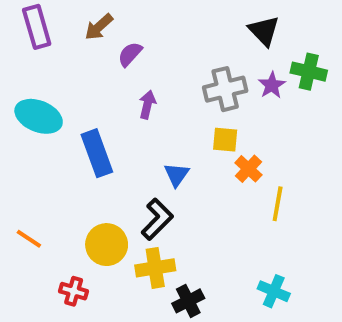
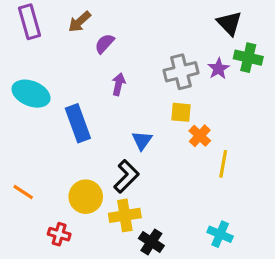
black triangle: (264, 31) -> (229, 23), moved
black cross: (188, 301) -> (151, 242), turned -30

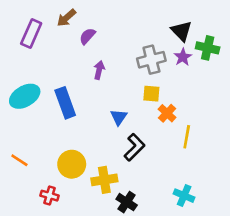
purple rectangle: (29, 22) -> (31, 34), moved, turned 40
black triangle: (229, 23) -> (181, 31), moved
cyan ellipse: (31, 94) -> (25, 96), moved, turned -52
black L-shape: (126, 176) -> (134, 147), moved

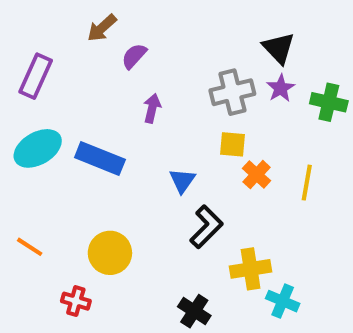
purple rectangle: (31, 34) -> (36, 76), moved
green cross: (208, 48) -> (329, 102), moved
blue rectangle: (65, 103) -> (100, 158), turned -48
yellow line: (187, 137) -> (307, 183), moved
yellow cross: (104, 180) -> (251, 269), moved

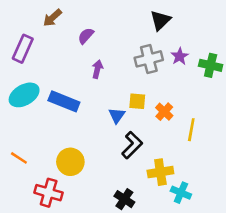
brown arrow: (102, 28) -> (52, 18), moved
black triangle: (279, 48) -> (160, 20), moved, turned 30
yellow square: (232, 144) -> (137, 101), moved
yellow line: (307, 183) -> (191, 130), moved
red cross: (76, 301) -> (49, 193), size x1.5

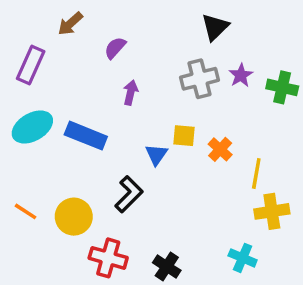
black L-shape: (132, 145) -> (129, 194), moved
yellow circle: (70, 162) -> (74, 217), moved
yellow cross: (160, 172) -> (272, 211), moved
red cross: (49, 193) -> (108, 258), moved

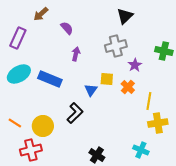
purple semicircle: (115, 48) -> (67, 28), turned 96
purple star: (241, 75) -> (135, 65), moved
red cross: (108, 258) -> (31, 150), moved, turned -30

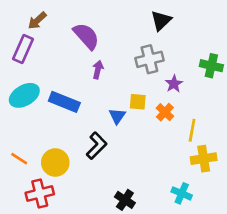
brown arrow: (41, 14) -> (37, 21), moved
purple semicircle: (67, 28) -> (86, 36), size x1.6

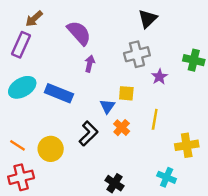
orange cross: (165, 112) -> (122, 128), moved
yellow line: (192, 130) -> (155, 119), moved
red cross: (40, 193) -> (21, 177), moved

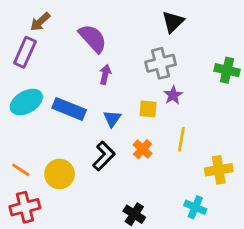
purple star: (159, 77) -> (173, 95), moved
blue triangle: (107, 106) -> (112, 119), moved

